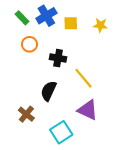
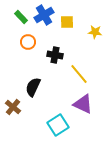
yellow star: (100, 25) -> (95, 32), moved
black semicircle: (49, 91) -> (33, 87), moved
brown cross: (26, 114) -> (13, 107), moved

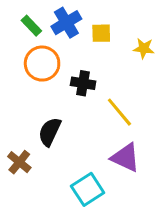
orange circle: (28, 42) -> (42, 64), size x1.5

